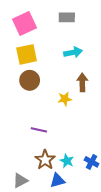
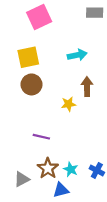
gray rectangle: (67, 17) -> (95, 13), moved
pink square: (24, 24) -> (39, 17), moved
gray triangle: (20, 180) -> (22, 179), moved

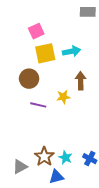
pink square: (39, 17) -> (36, 31), moved, size x0.7
yellow square: (28, 57) -> (45, 53), moved
purple line: (41, 137) -> (38, 105), moved

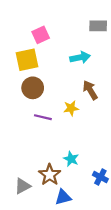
gray rectangle: (88, 12) -> (98, 26), moved
yellow square: (45, 53) -> (27, 60), moved
brown arrow: (81, 81) -> (90, 90), turned -30
cyan star: (65, 158) -> (71, 159), moved

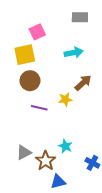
gray rectangle: (98, 26) -> (80, 17), moved
brown arrow: (90, 90) -> (83, 83), turned 78
gray triangle: (23, 186) -> (24, 152), moved

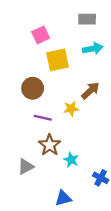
cyan arrow: (74, 53) -> (93, 49), moved
yellow square: (25, 55) -> (58, 60), moved
brown star: (46, 161) -> (50, 145), moved

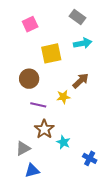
gray rectangle: (87, 19) -> (78, 17), turned 35
pink square: (41, 35) -> (30, 24), moved
blue triangle: (63, 198) -> (32, 171), moved

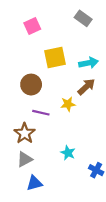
cyan arrow: (83, 43) -> (89, 63), moved
brown star: (44, 129) -> (25, 133), moved

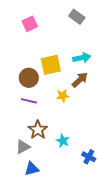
yellow square: (55, 57) -> (51, 65), moved
purple line: (41, 113) -> (29, 101), moved
brown star: (25, 133) -> (38, 130), moved

